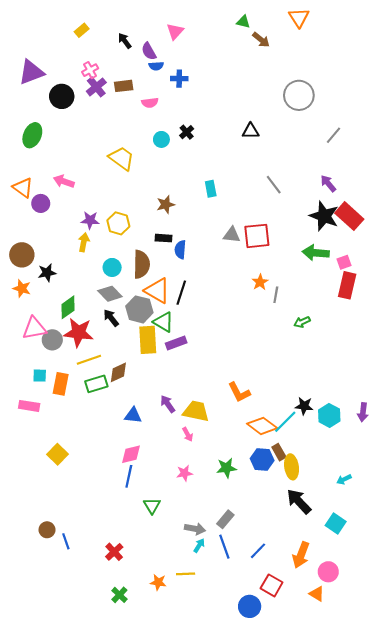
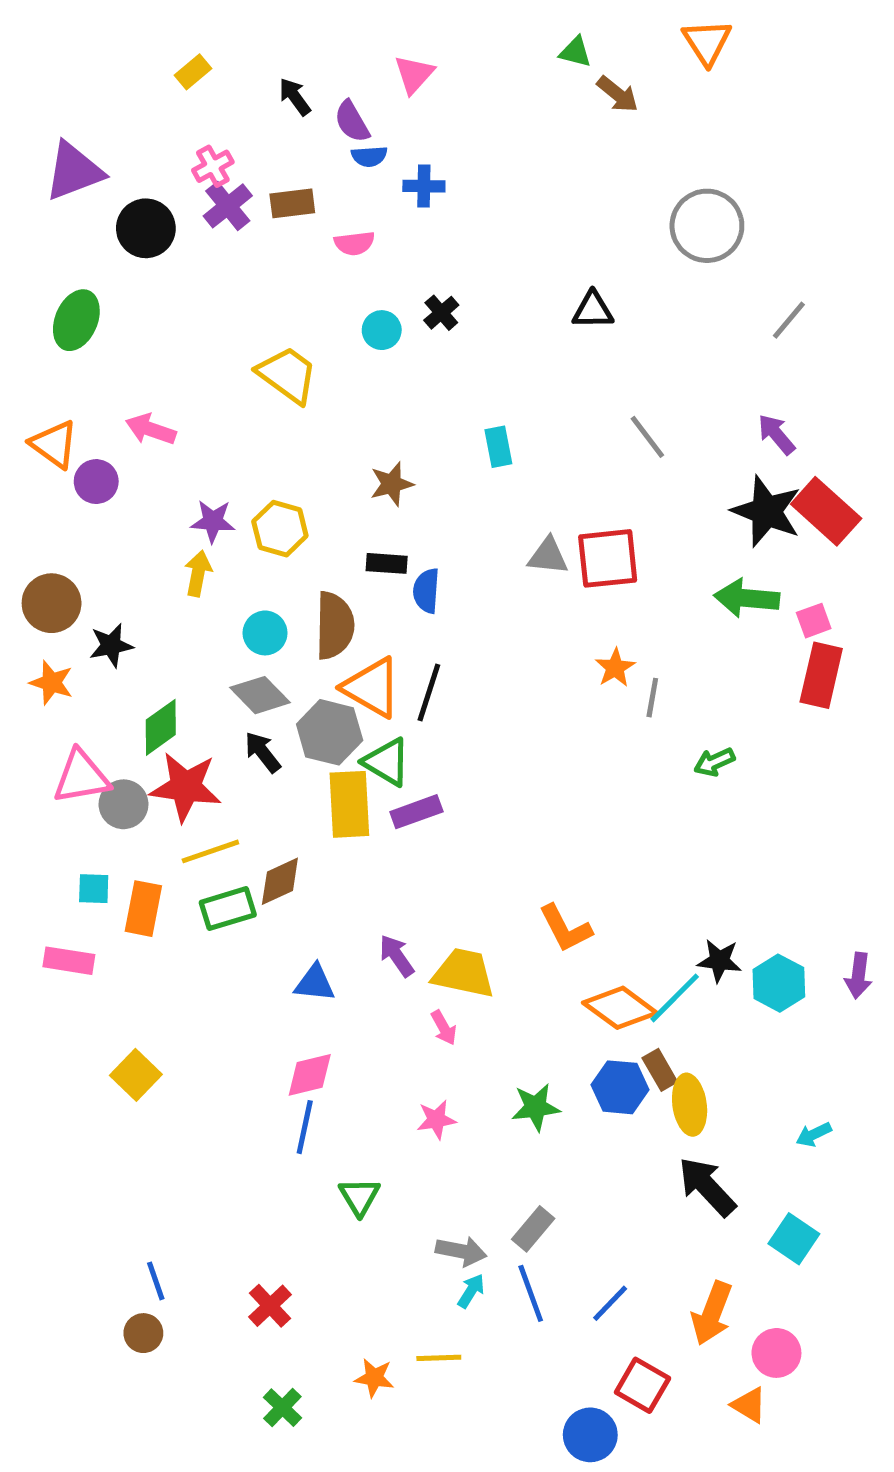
brown circle: (47, 530) -> (143, 1333), moved

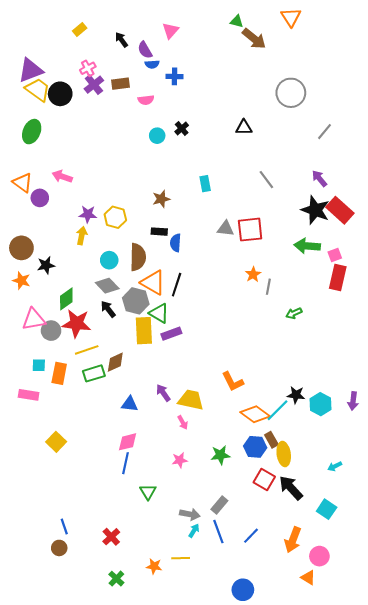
brown arrow: (618, 94) -> (254, 39), size x1.4
yellow trapezoid: (287, 375) -> (38, 90), moved
red square: (642, 1385) -> (264, 480), moved

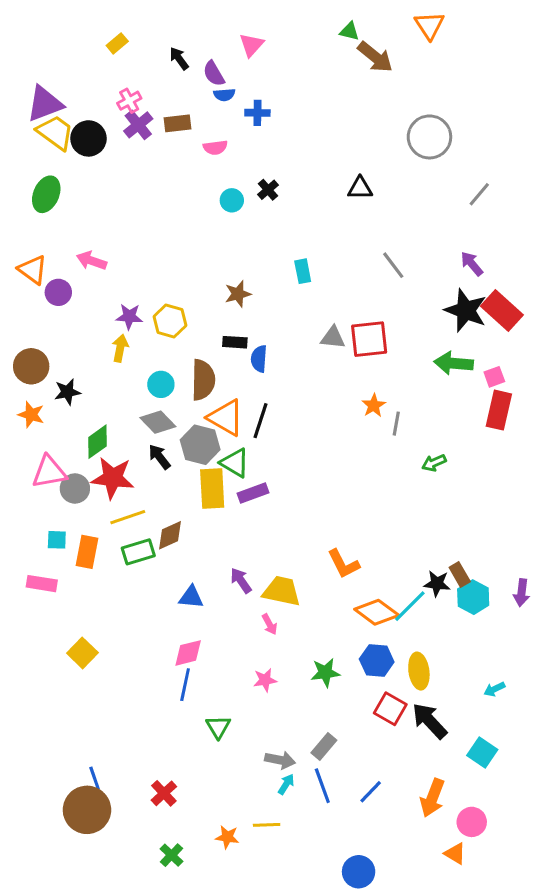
brown rectangle: (271, 440) -> (460, 574), moved
brown circle: (59, 548) -> (87, 810), size x2.0

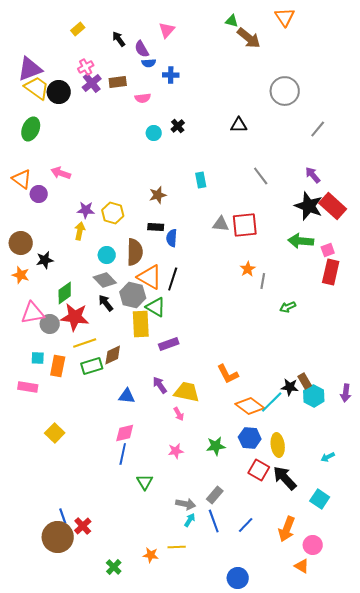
purple rectangle: (253, 493) -> (169, 344), moved
red cross: (164, 793) -> (83, 526), moved

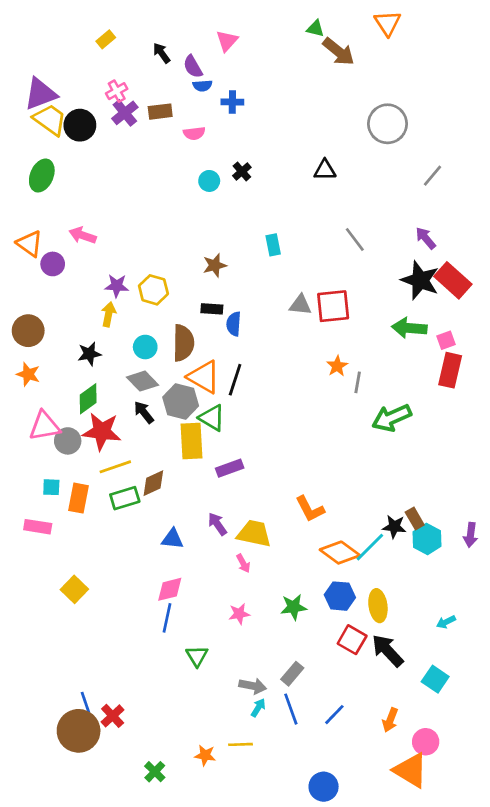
black star: (45, 260) -> (89, 354), moved
green arrow: (288, 307) -> (392, 418), size x1.8
orange arrow: (287, 529) -> (390, 720), size x0.7
orange triangle: (302, 566) -> (411, 770), size x1.8

